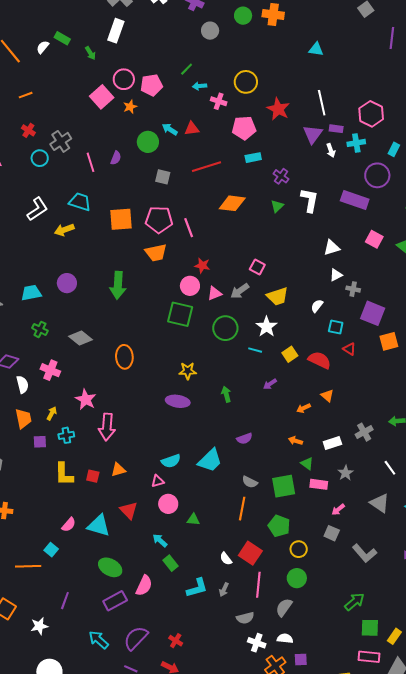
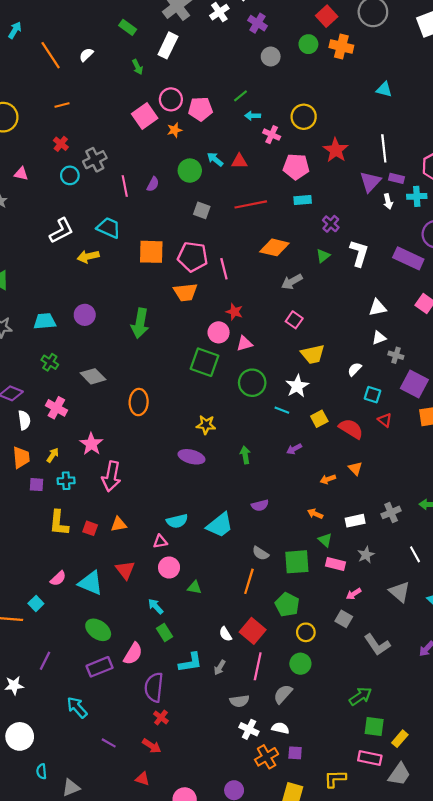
green rectangle: (62, 38) -> (128, 27), moved
gray arrow: (240, 291) -> (292, 282), moved
purple semicircle: (136, 638) -> (154, 687), moved, turned -44

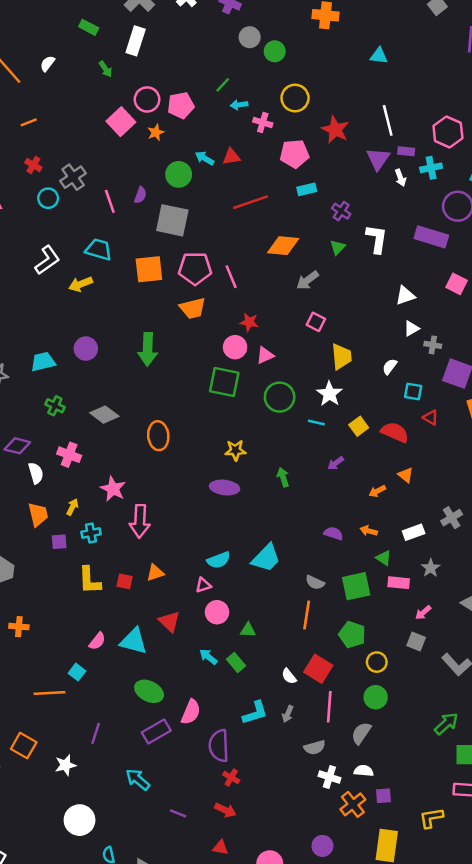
green circle: (308, 44) -> (275, 51), moved
gray square: (202, 210) -> (172, 220), moved, size x1.8
yellow trapezoid: (313, 354) -> (341, 357), turned -75
purple semicircle: (260, 505) -> (333, 533), moved, turned -140
green rectangle: (165, 632) -> (236, 662), moved

